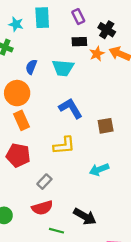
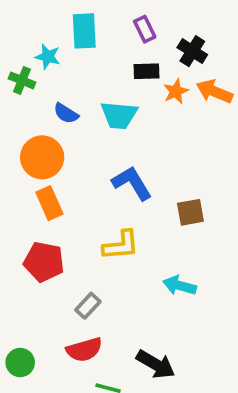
cyan star: (16, 24) -> (48, 57), moved
blue semicircle: (31, 67) -> (66, 113), turned -80
cyan arrow: (99, 170) -> (179, 286), turned 36

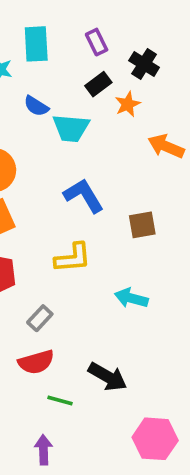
black rectangle: (147, 71) -> (98, 84), turned -35
orange arrow: (214, 91) -> (166, 146), moved
blue semicircle: (66, 113) -> (36, 106), moved

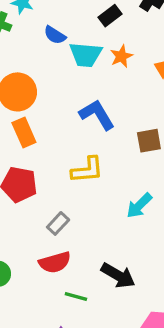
orange star: (128, 104) -> (121, 56), moved
cyan arrow: (131, 298) -> (139, 206), turned -60

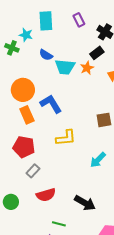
black rectangle: (110, 16) -> (97, 53), moved
blue L-shape: (97, 115) -> (51, 104), moved
gray rectangle: (58, 223) -> (33, 171), moved
green line: (76, 297) -> (59, 224), moved

